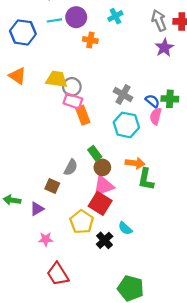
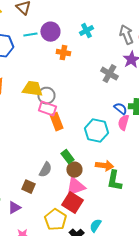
gray cross: (123, 94) -> (109, 74), moved
cyan semicircle: (125, 228) -> (95, 226), turned 80

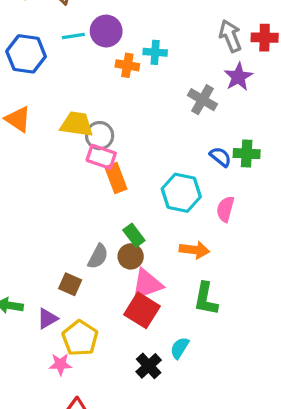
cyan cross: (86, 31) -> (155, 52), moved, turned 32
pink semicircle: (123, 123) -> (225, 209), moved
brown circle: (74, 170) -> (131, 256), moved
green L-shape: (114, 181) -> (206, 299), moved
yellow pentagon: (55, 220) -> (80, 338), moved

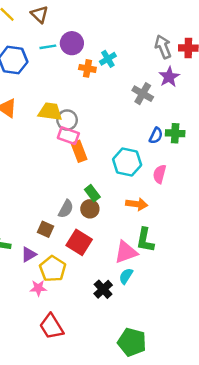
cyan cross: (155, 52) -> (108, 59), turned -35
blue semicircle: (220, 157) -> (156, 136), turned 77
pink triangle: (147, 284) -> (126, 252), moved
red square: (142, 310) -> (79, 242), moved

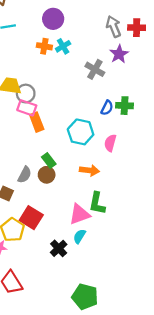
purple circle: (72, 43) -> (53, 19), moved
cyan cross: (108, 59) -> (63, 46), moved
red square: (79, 242) -> (31, 218), moved

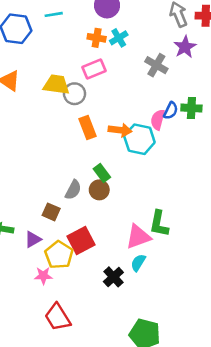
pink rectangle: (27, 108) -> (94, 69), moved, turned -42
pink semicircle: (110, 143) -> (158, 120), moved
orange arrow: (89, 170) -> (120, 130), moved
red square: (31, 218) -> (81, 241), turned 30

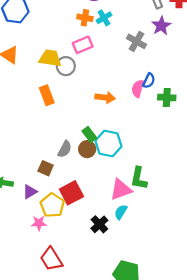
green cross: (191, 108) -> (167, 97), moved
orange rectangle: (88, 127) -> (47, 95), moved
cyan hexagon: (139, 139) -> (108, 144), moved

